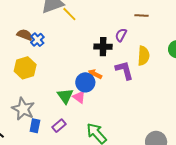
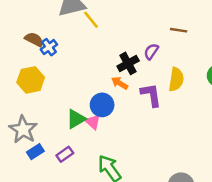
black cross: (103, 47) -> (128, 63), turned -36
orange arrow: (95, 74) -> (120, 83), moved
green triangle: (65, 96) -> (76, 119), turned 30
blue rectangle: (35, 126) -> (35, 152), turned 40

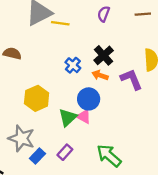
yellow line: (91, 20) -> (60, 23), turned -30
blue cross: (49, 47) -> (73, 65), moved
purple semicircle: (151, 51) -> (104, 14), moved
yellow hexagon: (31, 80) -> (37, 98), moved

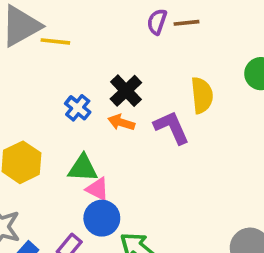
purple semicircle: (104, 14) -> (157, 22), moved
blue circle: (89, 99) -> (102, 218), moved
green triangle: (68, 117) -> (83, 168), moved, turned 48

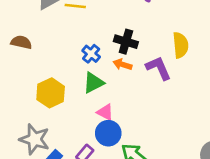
black cross: (126, 91) -> (126, 42), turned -30
green triangle: (83, 168) -> (93, 83), moved, turned -30

